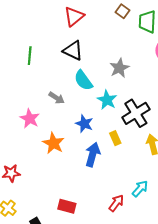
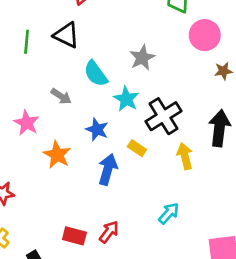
black triangle: (73, 50) -> (66, 35), moved
yellow rectangle: (115, 138) -> (137, 148), turned -32
red arrow: (116, 203) -> (109, 232), moved

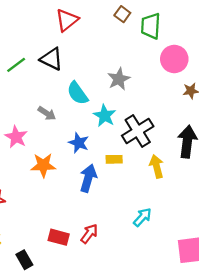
green line: (27, 42) -> (16, 65), turned 48
yellow rectangle: (137, 148) -> (114, 159), turned -35
orange star: (57, 155) -> (43, 165), turned -30

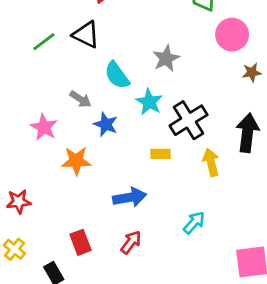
blue star: (79, 143) -> (106, 124), moved
blue arrow: (88, 178) -> (130, 197), moved, turned 64
red rectangle: (59, 237) -> (80, 242), moved, turned 54

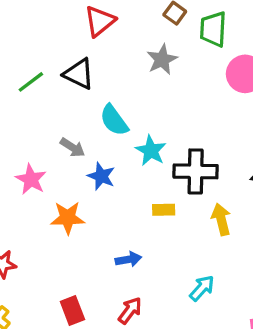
gray star: (166, 58) -> (162, 60), moved
black cross: (189, 120) -> (196, 171), turned 33
blue arrow: (130, 197) -> (128, 259), size x0.7

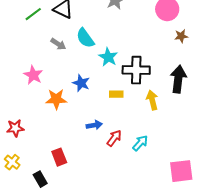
gray arrow: (72, 147) -> (58, 44), moved
blue star: (101, 176) -> (81, 83), moved
red arrow: (130, 310) -> (114, 138), moved

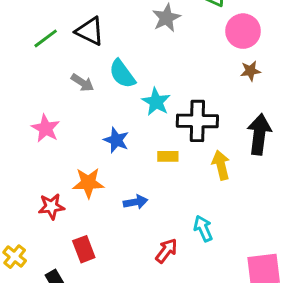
brown star: (181, 36) -> (250, 71), moved
orange star: (56, 99) -> (88, 183), moved
red star: (15, 128) -> (51, 206), moved
red arrow: (114, 138) -> (166, 251), moved
cyan arrow: (140, 143) -> (203, 229), turned -66

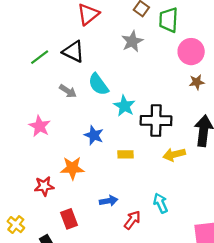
yellow rectangle: (168, 156) -> (126, 154), moved
yellow arrow: (221, 165) -> (174, 154), turned -90
blue arrow: (135, 202) -> (109, 201), moved

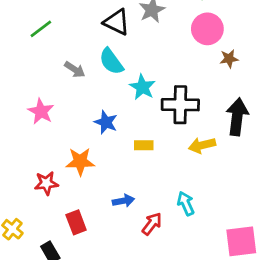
black triangle: (73, 52) -> (117, 22), moved
pink circle: (191, 52) -> (207, 29), moved

